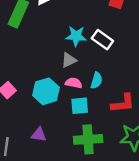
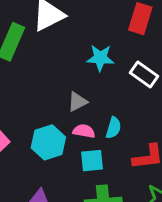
cyan star: (76, 36) -> (100, 58), moved
white rectangle: (102, 40) -> (144, 75), moved

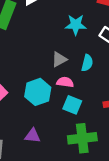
cyan semicircle: (113, 128) -> (87, 63), moved
cyan square: (92, 161) -> (72, 105), turned 30

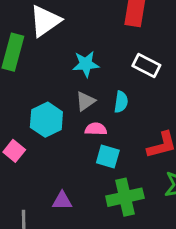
cyan star: (76, 25) -> (86, 64), moved
cyan hexagon: (38, 92) -> (46, 120), moved

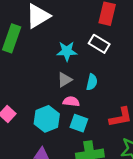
white rectangle: (146, 65) -> (99, 44), moved
cyan hexagon: (46, 120) -> (47, 119), moved

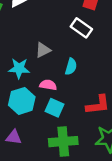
cyan star: (67, 51) -> (19, 68), moved
gray triangle: (65, 80) -> (43, 50), moved

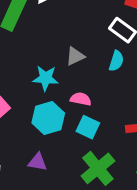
cyan semicircle: (71, 67) -> (116, 61), moved
green cross: (63, 142) -> (98, 168), turned -36

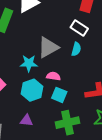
gray triangle: (75, 56) -> (48, 47), size x1.6
green cross: (98, 168) -> (68, 123), turned 30

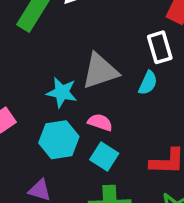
white rectangle: (79, 28) -> (160, 47), turned 30

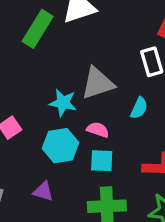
cyan semicircle: (148, 83) -> (139, 108), moved
cyan square: (104, 156) -> (102, 161), turned -30

